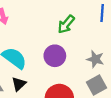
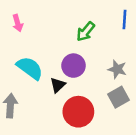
black triangle: (19, 84) -> (58, 85), moved

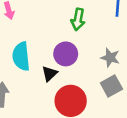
green arrow: (86, 32) -> (78, 19), turned -30
cyan semicircle: (30, 68) -> (21, 56), turned -132

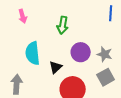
green arrow: (78, 19) -> (63, 25), moved
purple circle: (66, 54) -> (81, 52), moved

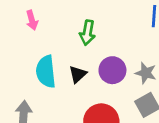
black triangle: (56, 67) -> (78, 74), moved

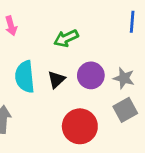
green arrow: (87, 33) -> (66, 38), turned 55

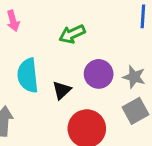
black triangle: (56, 80) -> (62, 90), moved

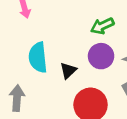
green arrow: (72, 34) -> (102, 26), moved

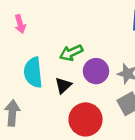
green arrow: (102, 26) -> (71, 53), moved

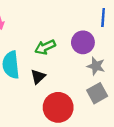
purple circle: (96, 71) -> (83, 42), moved

